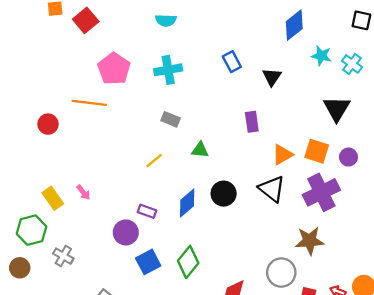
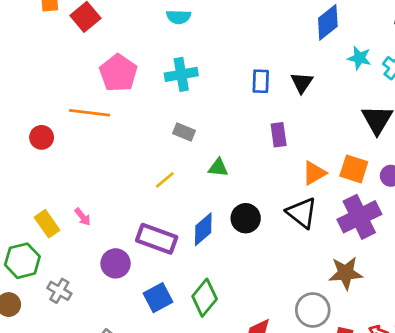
blue rectangle: (232, 62) -> (261, 81), moved, turned 30
purple rectangle: (147, 211) -> (157, 239), size x1.8
purple circle: (126, 232) -> (116, 263), moved

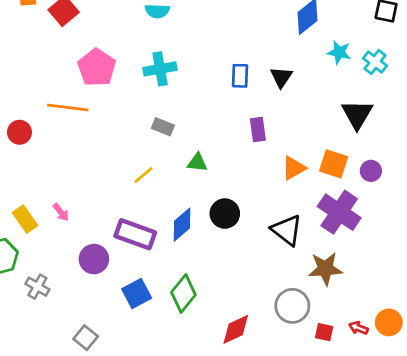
black triangle: (302, 213) -> (287, 230), moved
purple cross: (359, 217) -> (339, 212), turned -30

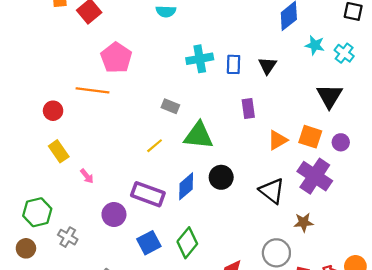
cyan cross: (160, 69) -> (200, 59), moved
green triangle: (197, 163) -> (199, 136), size x1.8
yellow rectangle: (25, 219) -> (59, 151), moved
brown star: (325, 269) -> (304, 222), size x0.7

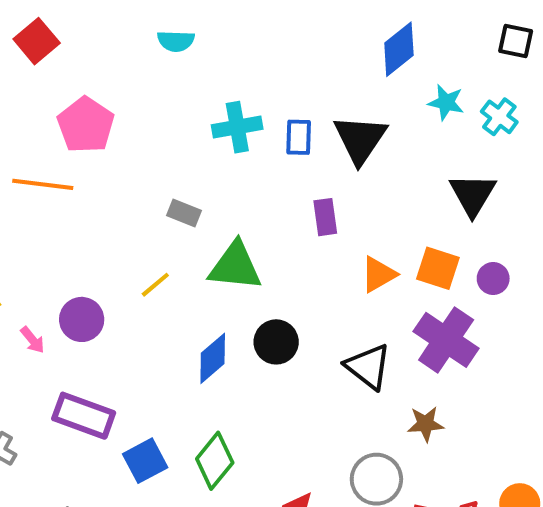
black triangle: (267, 66) -> (360, 139), size x1.6
purple rectangle: (148, 194) -> (84, 416), moved
purple circle: (114, 215) -> (82, 319), moved

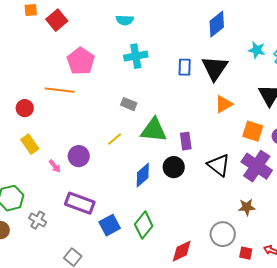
blue diamond: (399, 49) -> (217, 24), moved
cyan cross: (237, 127) -> (136, 56), moved
purple rectangle: (325, 217) -> (186, 141), moved
orange triangle: (378, 274) -> (224, 104), moved
black triangle: (368, 367) -> (219, 165), moved

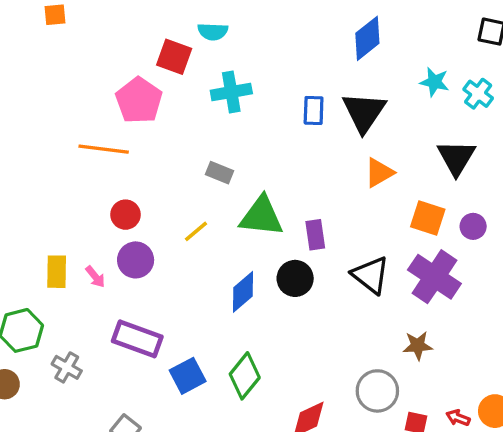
red square: (57, 20) -> (174, 57), moved, turned -30
red circle: (25, 108) -> (125, 215), moved
yellow rectangle: (30, 144) -> (57, 272), moved, turned 36

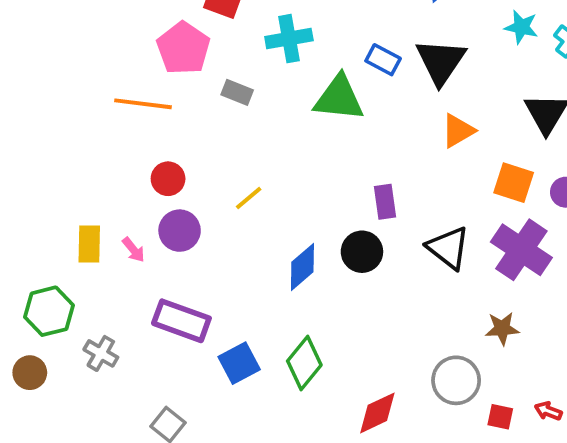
blue rectangle: (314, 110) -> (383, 60), turned -64
gray rectangle: (220, 173) -> (237, 92), moved
green triangle: (262, 216) -> (339, 98), moved

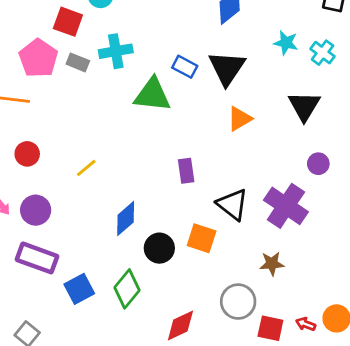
gray rectangle: (237, 92) -> (78, 62), moved
orange square: (514, 183) -> (202, 238), moved
purple circle: (180, 231) -> (36, 210), moved
black circle: (362, 252) -> (159, 248), moved
red square: (500, 417) -> (270, 328), size x1.4

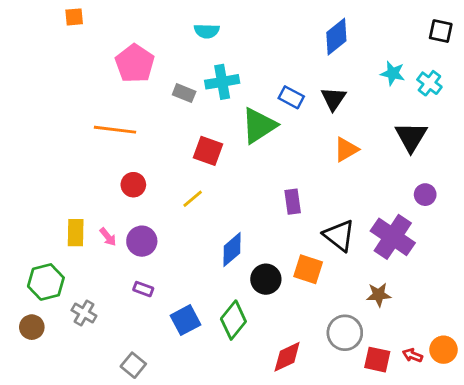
red square: (68, 22) -> (208, 151), moved
pink pentagon: (38, 58) -> (135, 63), moved
black triangle: (227, 68) -> (334, 99), size x0.7
green triangle: (152, 95) -> (259, 125), turned -39
purple rectangle: (37, 258) -> (143, 289), size x0.5

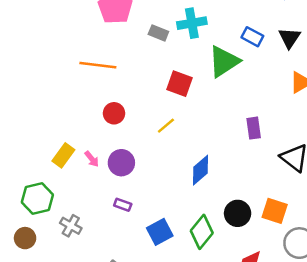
yellow rectangle: (76, 233) -> (63, 155), turned 35
orange square: (308, 269) -> (275, 211), moved
black circle: (266, 279) -> (238, 213), moved

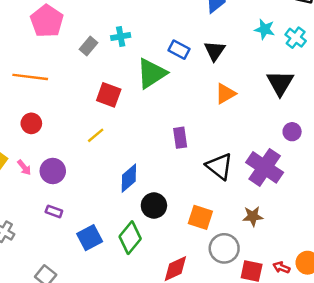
cyan cross: (192, 23) -> (121, 36), size x0.7
gray rectangle: (158, 33) -> (88, 46), turned -72
red circle: (114, 113) -> (31, 123), moved
black circle: (238, 213) -> (154, 206), moved

